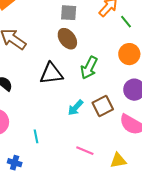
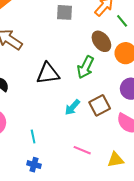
brown ellipse: (67, 39) -> (101, 41), moved
blue cross: (15, 163) -> (34, 165), moved

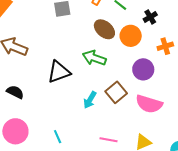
green arrow: (85, 67) -> (94, 58), turned 95

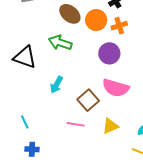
orange cross: (165, 46) -> (119, 26), moved
black triangle: (59, 72) -> (25, 57), turned 40
brown square: (116, 92) -> (88, 100), moved

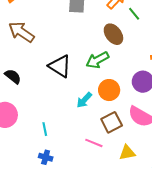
orange circle: (96, 20) -> (109, 90), moved
green arrow: (60, 43) -> (97, 60), turned -60

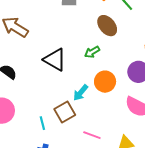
green arrow: (97, 60) -> (92, 52), size x0.7
brown square: (112, 122) -> (65, 112), moved

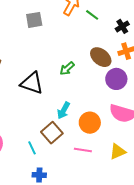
brown ellipse: (107, 26) -> (101, 57), moved
orange circle: (105, 82) -> (90, 123), moved

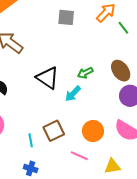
cyan arrow: (64, 110) -> (73, 94), moved

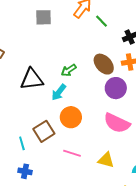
black triangle: (47, 78) -> (32, 79), turned -35
orange circle: (93, 131) -> (71, 117), moved
yellow triangle: (112, 166) -> (106, 160), turned 30

